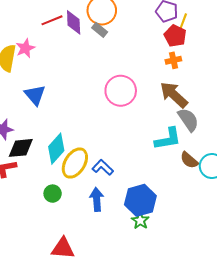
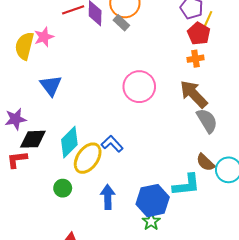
cyan L-shape: (168, 139) -> (186, 185), moved
blue L-shape: (103, 167) -> (112, 144), moved

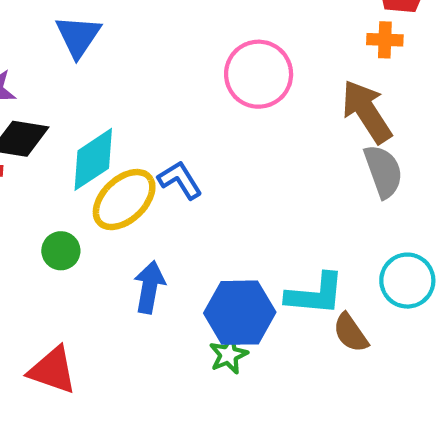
brown semicircle: (205, 162) -> (351, 333), moved

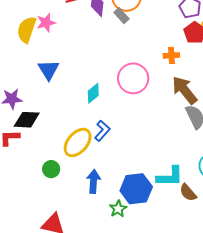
orange cross: (385, 40) -> (171, 55), moved
cyan diamond: (93, 159) -> (93, 93), moved, size x0.7
blue L-shape: (180, 180) -> (102, 131), turned 80
green star: (228, 355) -> (118, 209), moved

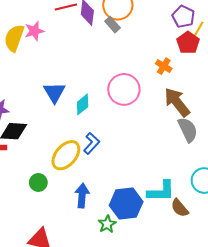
orange cross: (171, 55) -> (164, 66), turned 35
blue triangle: (48, 70) -> (54, 92), moved

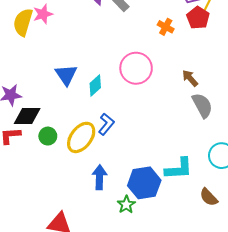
orange cross: (164, 66) -> (166, 27), moved
brown arrow: (177, 102) -> (190, 78), size x0.6
green circle: (38, 182) -> (48, 136), moved
brown semicircle: (180, 208) -> (209, 197), moved

